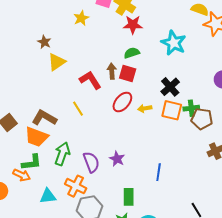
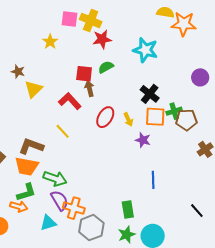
red square: (128, 73) -> (84, 74), moved
yellow arrow: (145, 108) -> (128, 119), turned -96
green arrow: (62, 154) -> (55, 179), turned 100
purple star: (117, 159) -> (143, 140), moved
purple semicircle: (91, 162) -> (60, 200), moved

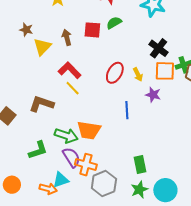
brown arrow: (89, 89) -> (67, 37), moved
red L-shape: (70, 101) -> (70, 70), moved
orange trapezoid: (27, 166) -> (89, 130), moved
blue line: (153, 180) -> (127, 110), moved
orange arrow: (19, 207) -> (48, 189), moved

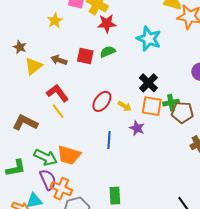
brown arrow: (67, 37) -> (59, 60), turned -63
yellow arrow: (138, 74) -> (125, 106), turned -40

